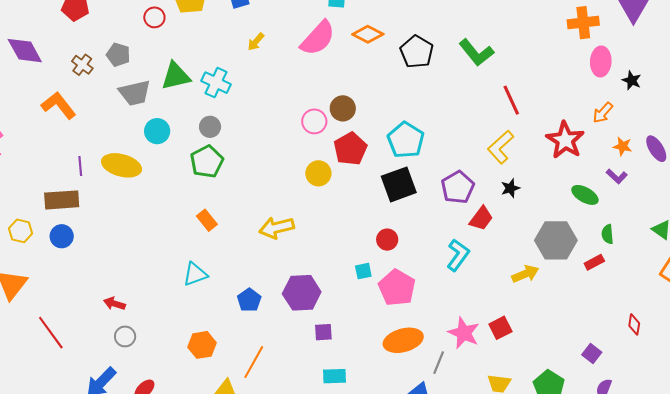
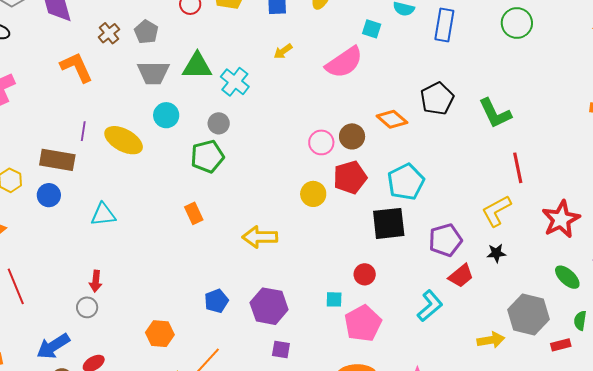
orange diamond: (368, 34) -> (392, 119), moved
cyan triangle: (195, 274) -> (103, 215), moved
red arrow: (114, 304) -> (96, 281), moved, turned -115

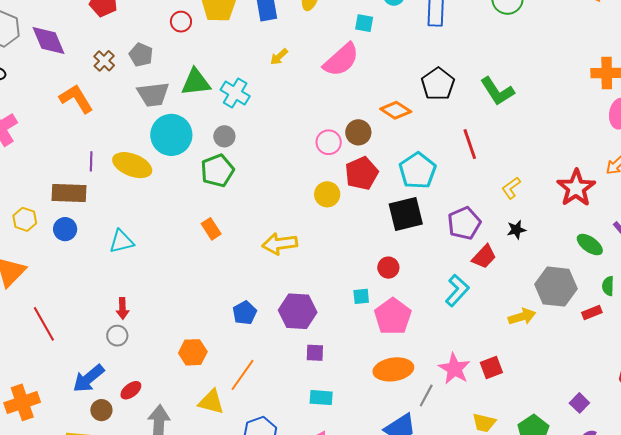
cyan circle: (166, 115) -> (171, 135), size x1.6
red line: (518, 168) -> (470, 144), moved
yellow L-shape: (496, 211) -> (511, 188), size x0.7

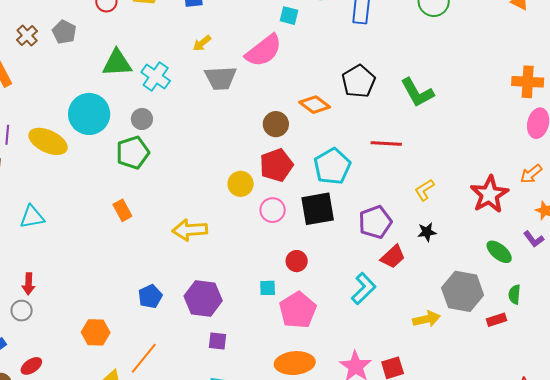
gray trapezoid: (153, 94) -> (221, 78), moved
pink circle: (329, 142) -> (273, 210), moved
red line: (470, 144) -> (386, 143), turned -72

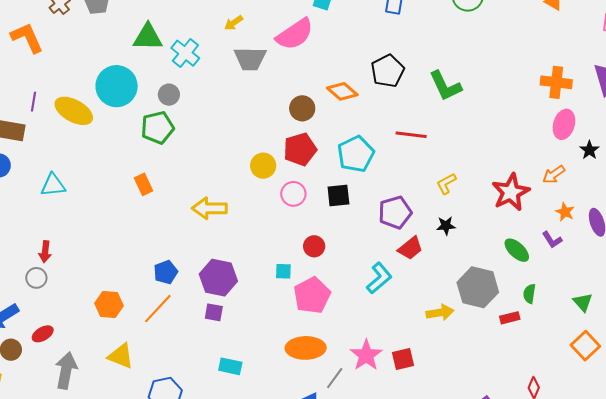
black square: (318, 209) -> (338, 196), size x0.7
purple square: (217, 341) -> (214, 312), moved
orange line: (144, 358) -> (158, 309), moved

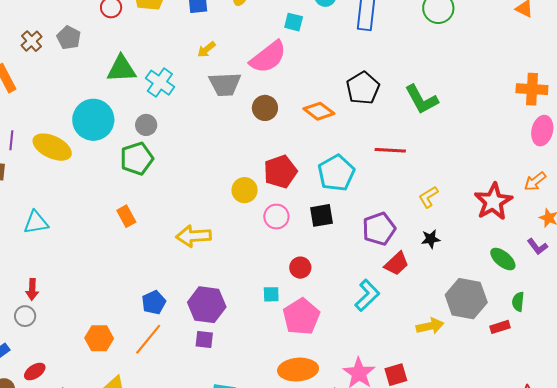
brown circle: (302, 108) -> (265, 108), moved

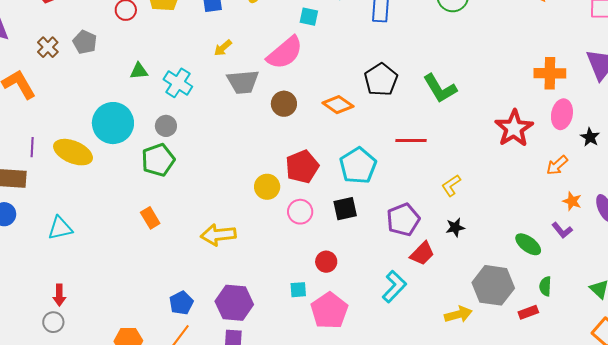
green triangle: (121, 69) -> (139, 71), size x0.6
red star: (493, 202) -> (514, 128), moved

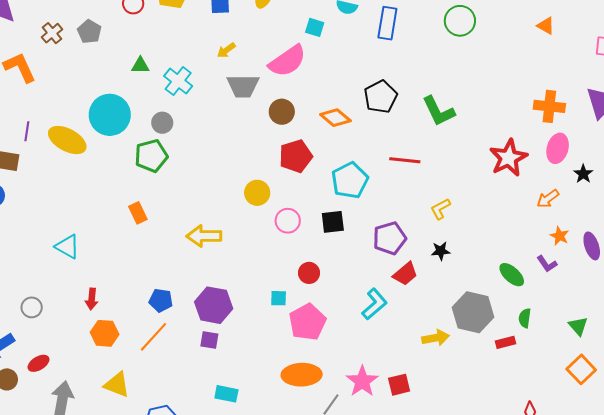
red pentagon: (302, 167) -> (296, 156), moved
cyan triangle: (60, 228) -> (67, 246), moved, turned 36
red arrow: (59, 295) -> (92, 299), moved
blue pentagon: (181, 303) -> (161, 300), turned 30

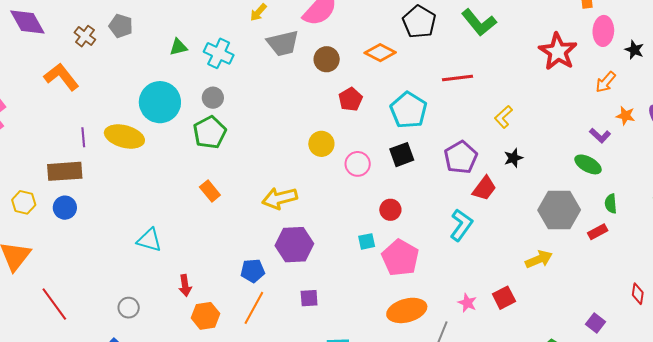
red pentagon: (296, 156) -> (350, 99), size x0.7
purple L-shape: (547, 264) -> (600, 135), moved
purple hexagon: (214, 305) -> (294, 245), moved
yellow arrow: (436, 338) -> (539, 259), moved
pink star: (362, 381) -> (467, 303), size x0.6

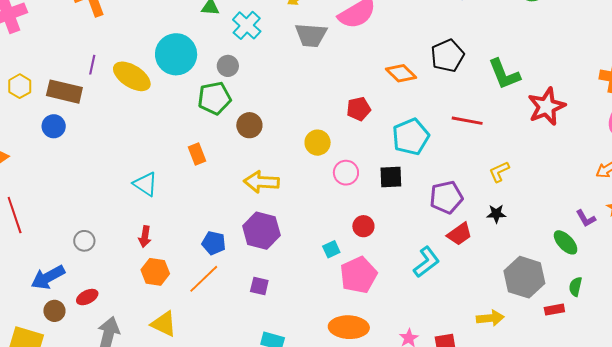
red star: (558, 52) -> (546, 106), moved
brown circle: (327, 59) -> (249, 125), moved
yellow hexagon: (24, 202) -> (20, 86), moved
cyan triangle: (149, 240) -> (145, 184), moved
cyan square: (367, 241) -> (331, 249), turned -30

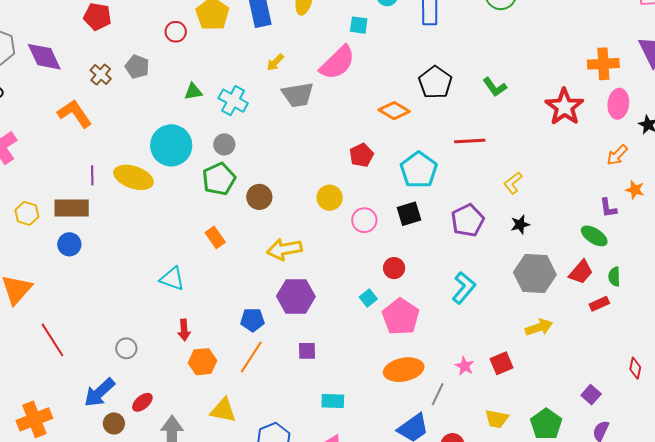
green L-shape: (504, 74) -> (495, 87), size x0.7
red star: (546, 106) -> (564, 107), moved
purple L-shape: (586, 218) -> (608, 208), turned 35
red trapezoid: (459, 234) -> (581, 272), moved
gray hexagon: (524, 277) -> (535, 274), moved

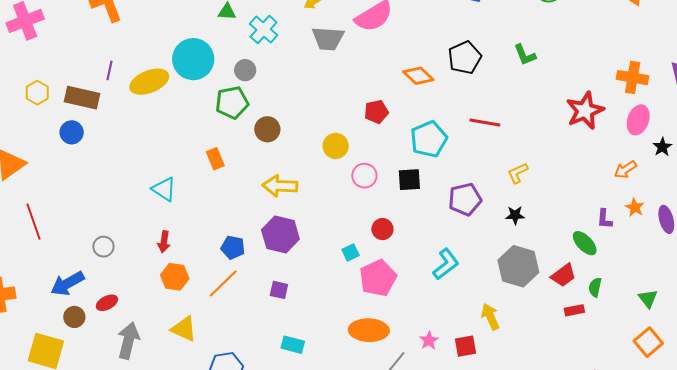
green L-shape: (495, 87) -> (525, 55), moved
yellow ellipse: (133, 177) -> (149, 82), turned -54
yellow arrow: (539, 327) -> (490, 317), moved, turned -108

